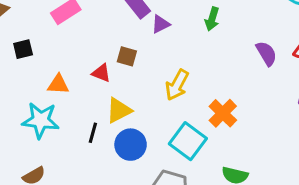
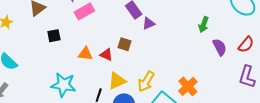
green arrow: (212, 19) -> (204, 25), moved
orange triangle: (58, 84) -> (85, 54), moved
yellow arrow: (177, 85) -> (146, 81), moved

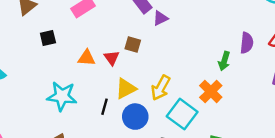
green arrow: (204, 25) -> (224, 61), moved
purple semicircle: (220, 47) -> (247, 43), turned 36
red triangle: (106, 55) -> (112, 58), turned 32

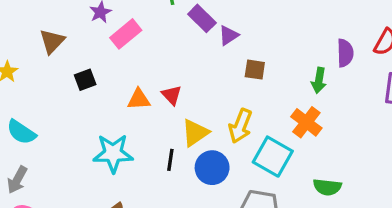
brown square: (133, 44) -> (255, 70), moved

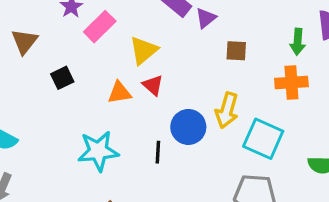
green arrow: (319, 80) -> (298, 42), moved
orange cross: (306, 122) -> (291, 83), moved, turned -36
yellow triangle: (195, 133) -> (144, 50), moved
blue circle: (212, 168) -> (188, 127), moved

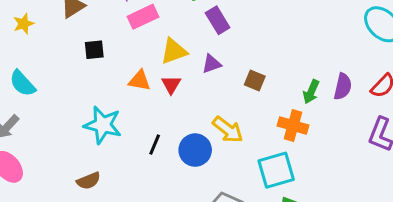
purple triangle: (206, 18) -> (212, 64), moved
yellow arrow: (227, 110) -> (228, 130), turned -88
blue circle: (188, 127) -> (195, 150), moved
cyan square: (263, 139) -> (276, 170), moved, turned 30

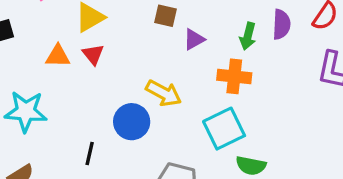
purple triangle: (212, 64) -> (194, 39), moved
brown square: (255, 81) -> (165, 16), moved
black line: (155, 145) -> (90, 154), moved

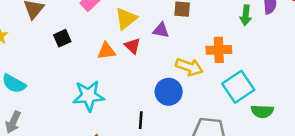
purple triangle: (194, 39) -> (161, 30), moved, turned 48
orange cross: (234, 76) -> (219, 50), moved

